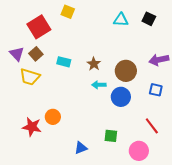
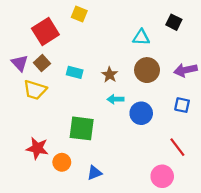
cyan triangle: (121, 20) -> (141, 37), moved
brown circle: (126, 71) -> (147, 70), moved
orange circle: (53, 117) -> (62, 162), moved
green square: (111, 136) -> (82, 128), moved, size x1.6

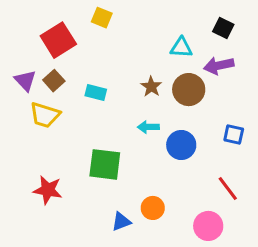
purple arrow: (186, 70) -> (219, 66), moved
brown star: (110, 75) -> (151, 87), moved
orange circle: (62, 162) -> (153, 208), moved

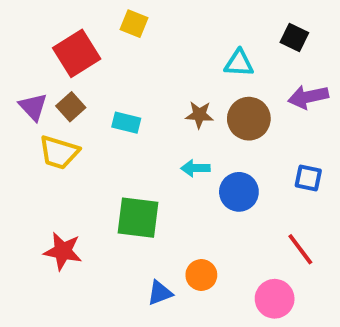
purple arrow: (219, 66) -> (308, 97), moved
brown star: (151, 87) -> (199, 115), turned -30

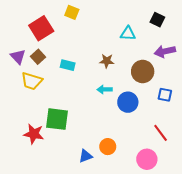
brown circle: (249, 119) -> (143, 72), moved
green square: (138, 218) -> (57, 119), moved

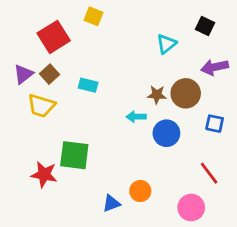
cyan triangle: (128, 33) -> (166, 44), turned -42
purple triangle: (18, 57) -> (23, 74), turned 35
brown star: (107, 61) -> (157, 95), moved

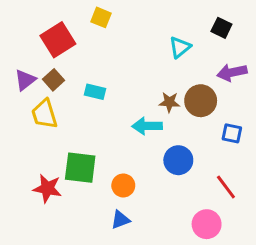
yellow trapezoid: (41, 106) -> (44, 114), turned 56
cyan arrow: (136, 117) -> (147, 126), size x1.4
blue circle: (166, 133) -> (178, 160), moved
orange circle: (140, 191) -> (123, 185), moved

